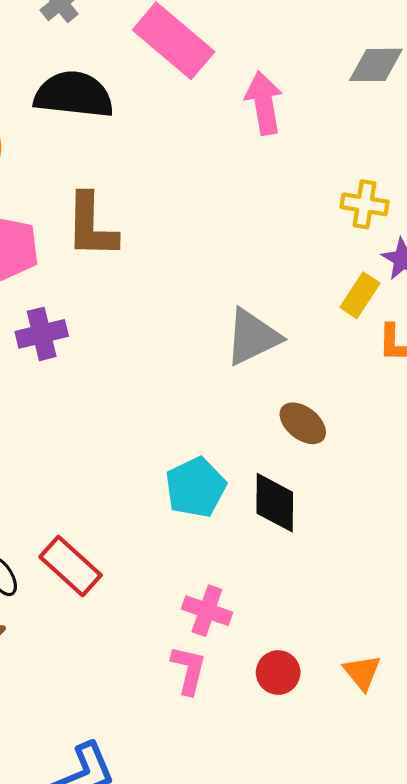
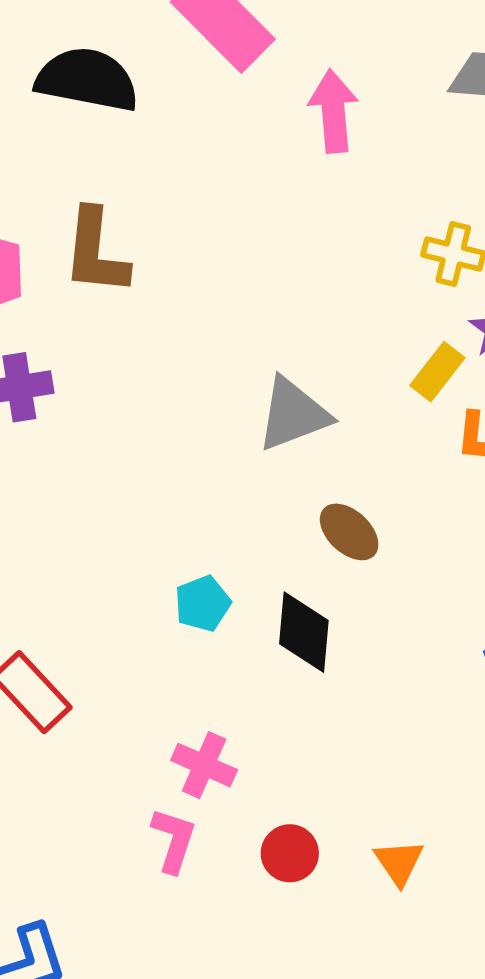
cyan pentagon: (196, 487) -> (203, 604), size x0.7

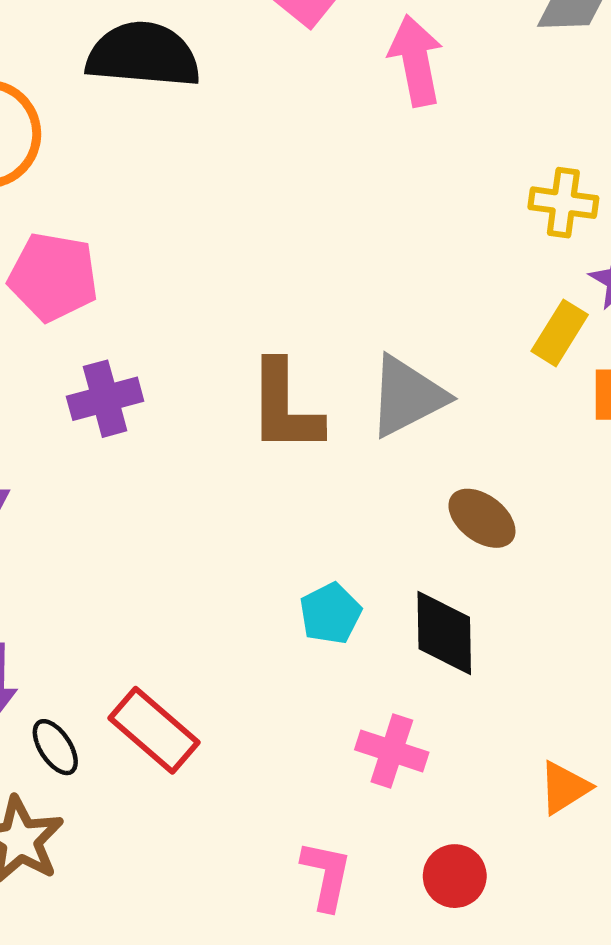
brown L-shape: (96, 252) -> (285, 407), moved
pink cross: (204, 765) -> (392, 751), moved
orange triangle: (399, 862) -> (564, 788), moved, turned 38

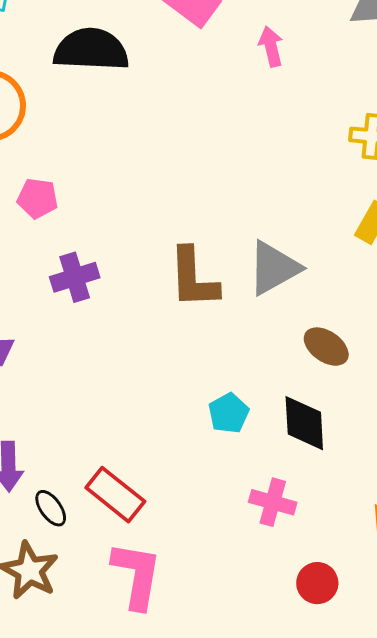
pink arrow: (416, 61) -> (271, 47), size x0.7
pink pentagon: (53, 277) -> (37, 198), size x0.7
pink L-shape: (326, 875) -> (137, 575), moved, size x1.5

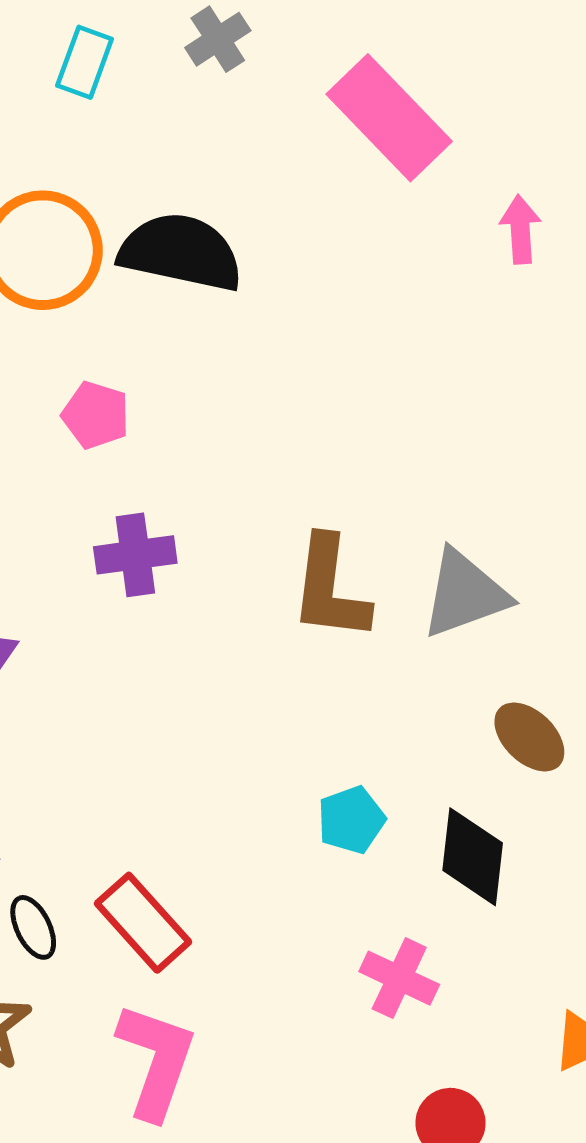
black semicircle: (91, 50) -> (181, 252), moved

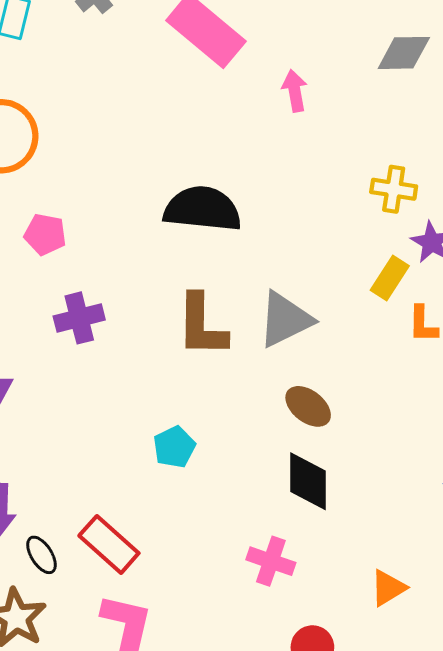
black semicircle: (181, 252) -> (202, 209), moved
brown ellipse: (529, 737) -> (308, 406), moved
cyan pentagon: (351, 820) -> (174, 447), moved

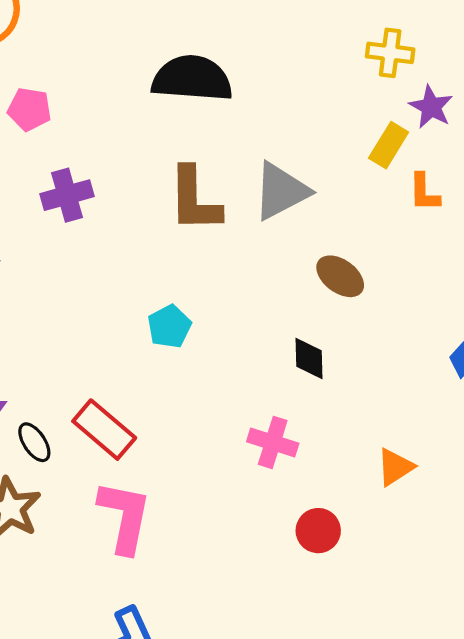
brown ellipse: (308, 406) -> (340, 276), moved
black diamond: (308, 481) -> (309, 358), size x0.7

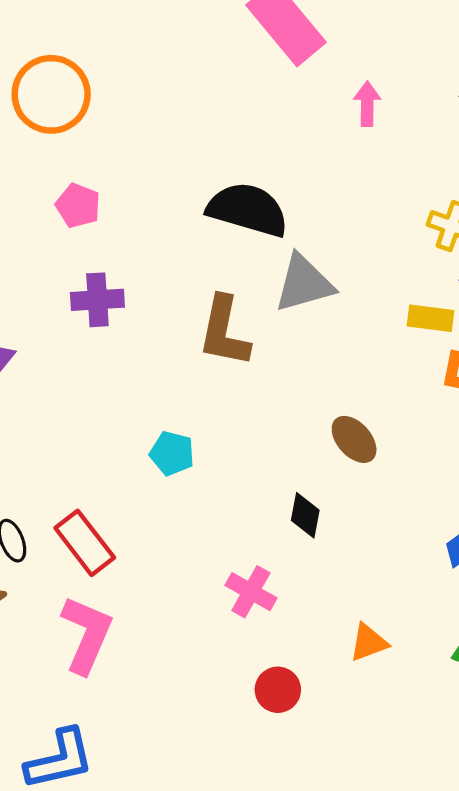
yellow rectangle: (389, 145) -> (430, 318), turned 54
gray triangle: (281, 191) -> (304, 283), moved
cyan pentagon: (169, 326) -> (172, 453), turned 30

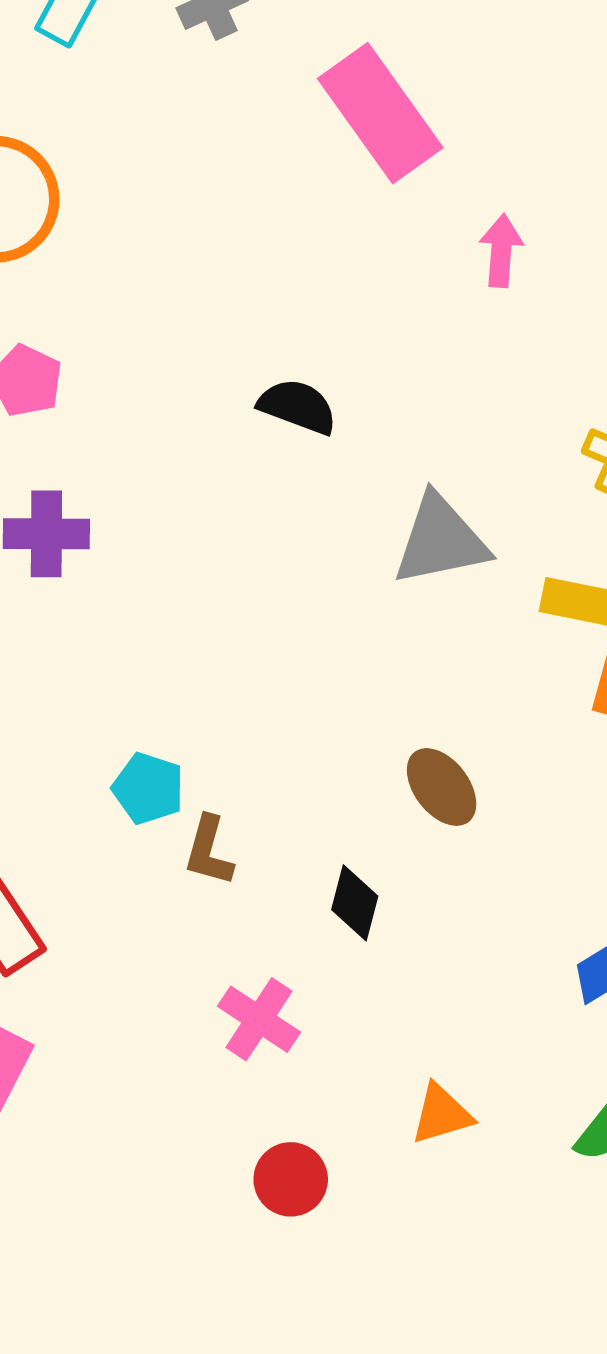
black semicircle: (248, 210) -> (298, 406), size x0.6
gray triangle: (304, 283) -> (440, 540), moved
brown L-shape: (224, 331) -> (209, 851), moved, size x0.6

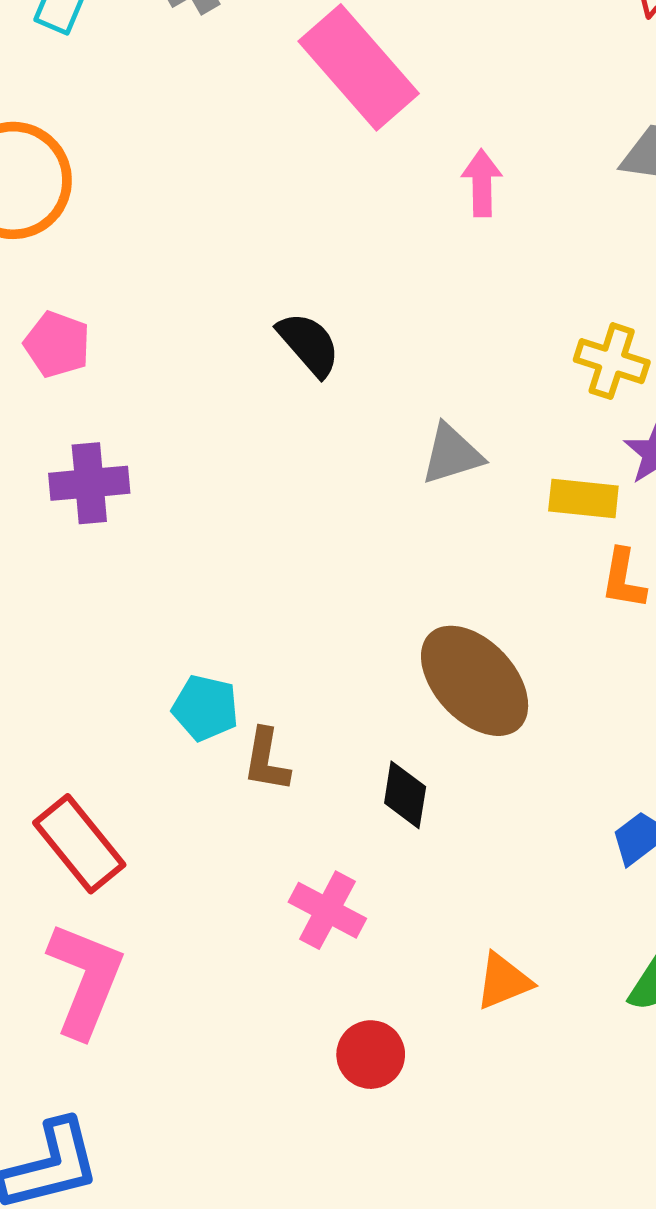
black semicircle: (298, 406) -> (309, 344), turned 34
gray triangle: (440, 540) -> (452, 454), size x0.7
brown ellipse: (442, 787) -> (475, 681), size x1.6

